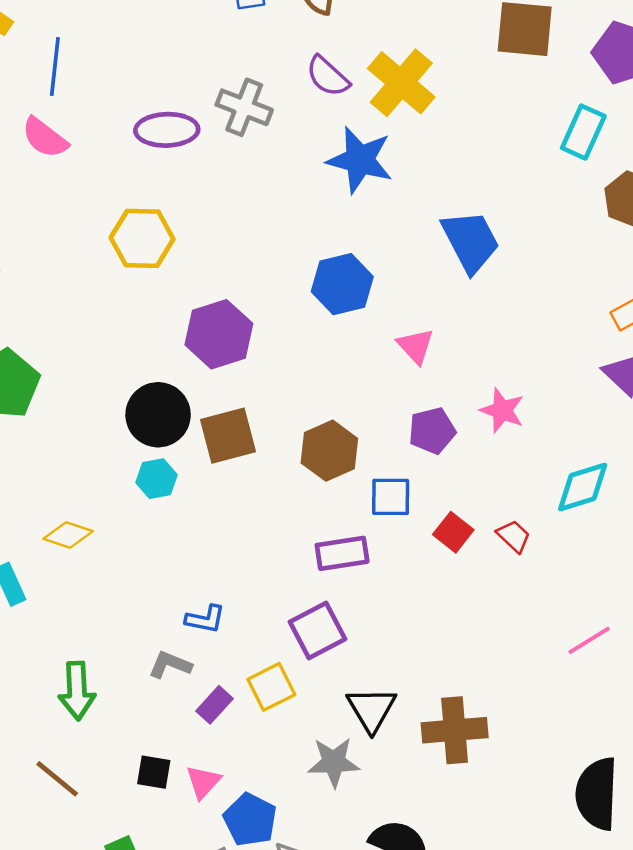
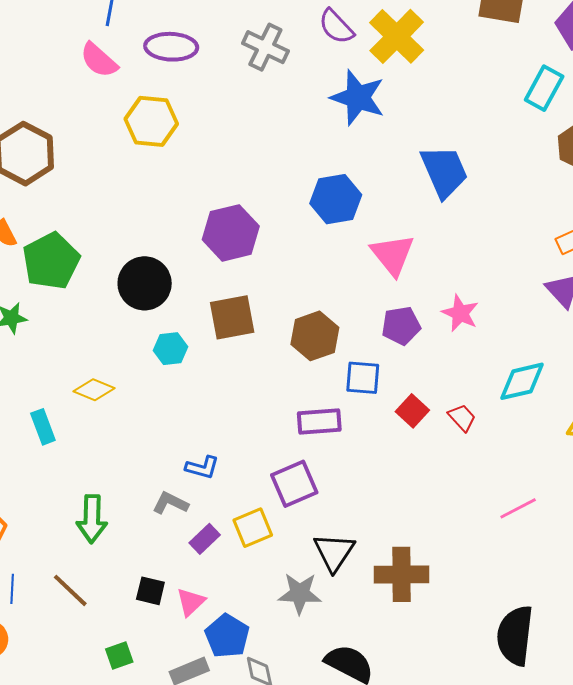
purple ellipse: (167, 130) -> (171, 47), moved
yellow hexagon: (142, 238) -> (151, 121), moved
pink triangle: (416, 346) -> (393, 255), size x1.4
black circle: (158, 415) -> (145, 283), moved

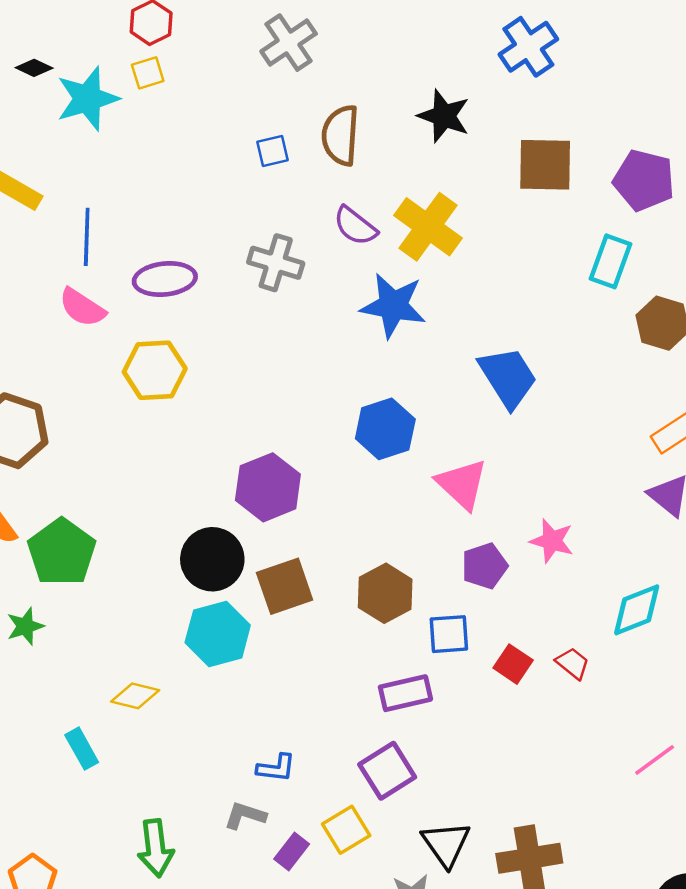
black circle: (145, 283) -> (212, 559), moved
cyan hexagon: (170, 349) -> (218, 634), size x1.6

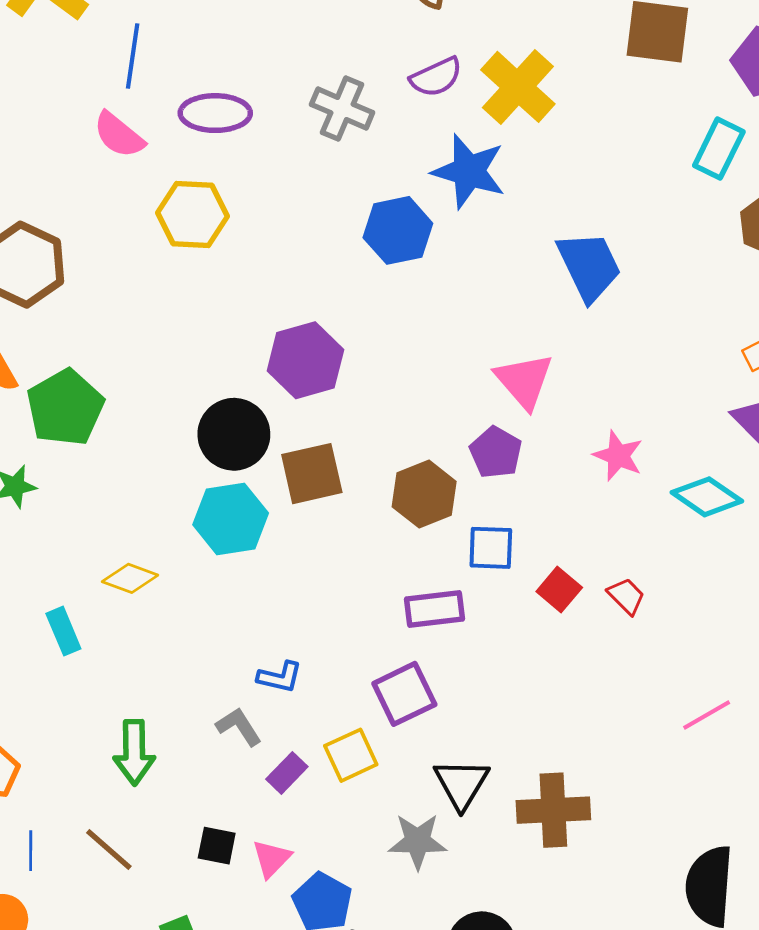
purple semicircle: (355, 226) -> (436, 77), turned -69
blue hexagon: (385, 429) -> (398, 230), moved
purple pentagon: (485, 566) -> (496, 452), moved, turned -30
cyan diamond: (637, 610) -> (707, 497), moved, turned 50
gray L-shape: (245, 816) -> (239, 727), turned 33

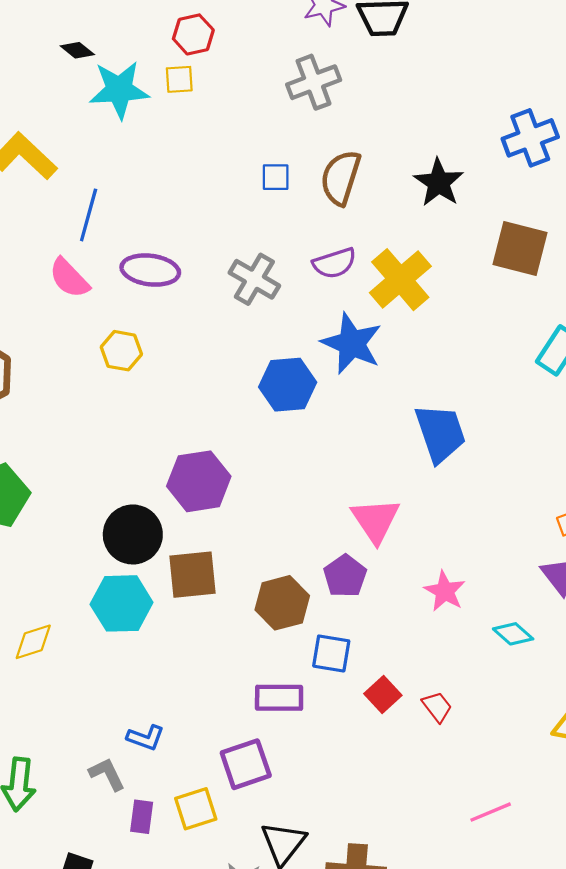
yellow hexagon: (193, 215) -> (121, 351), size x0.7
cyan diamond: (707, 497) -> (513, 634), size x0.7
yellow diamond: (130, 578) -> (33, 642), turned -45
purple rectangle: (287, 773) -> (142, 817), turned -44

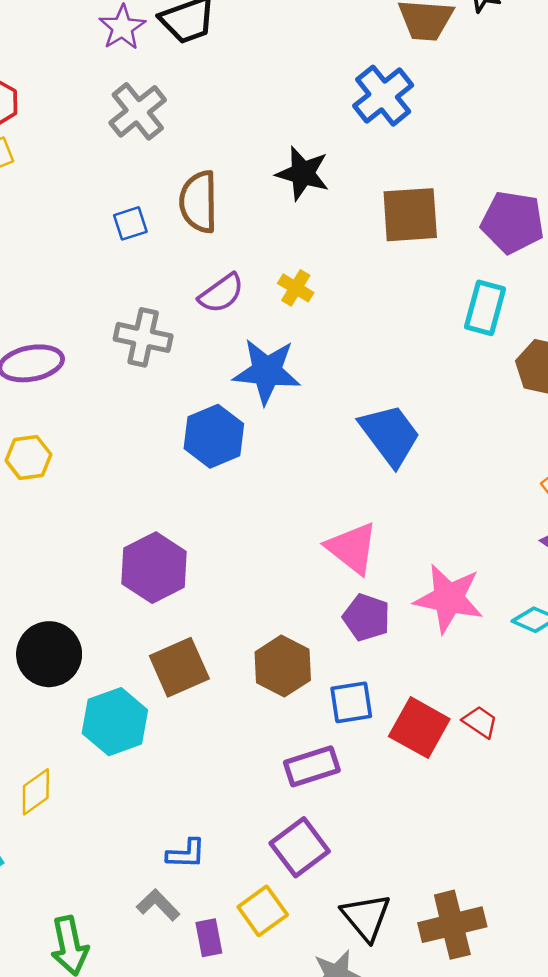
yellow cross: (400, 280) -> (296, 288), size x0.5
black circle: (133, 534) -> (49, 654), moved
purple pentagon: (345, 576) -> (366, 617), moved
pink star: (445, 591) -> (449, 598), size x1.5
red square: (383, 695) -> (419, 728), size x1.5

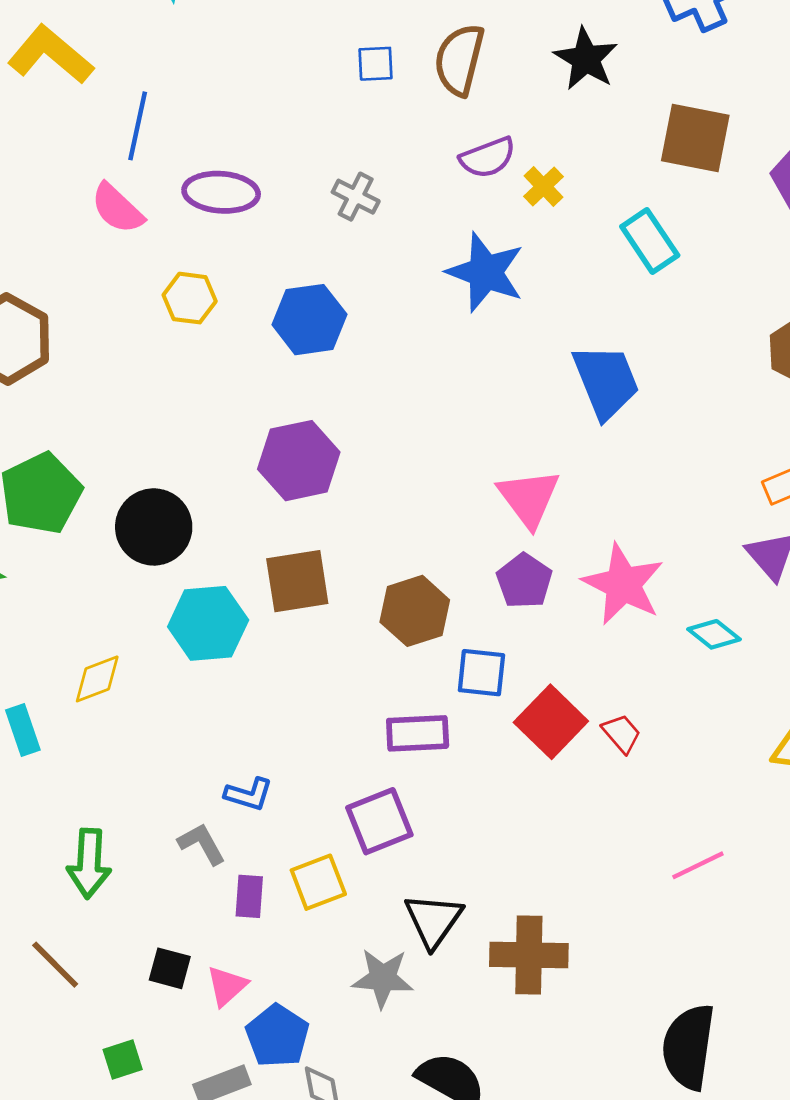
purple semicircle: (221, 293) -> (488, 158), moved
cyan rectangle: (485, 308) -> (650, 241), moved, turned -64
gray cross: (143, 337) -> (356, 197), size x0.7
blue hexagon: (214, 436) -> (309, 320), moved

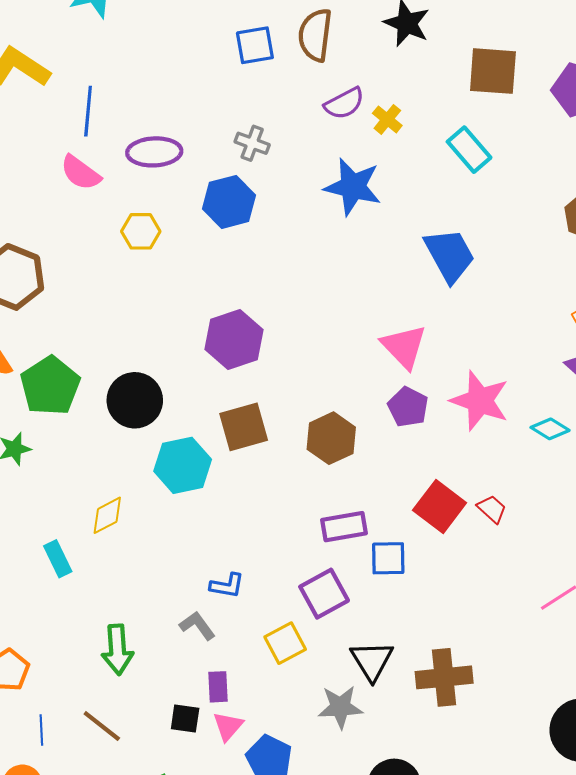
blue square: (376, 64) -> (255, 45), size x1.4
blue hexagon: (309, 320) -> (229, 202), moved
blue square: (481, 673) -> (388, 558), moved
purple rectangle: (249, 896) -> (218, 687), moved

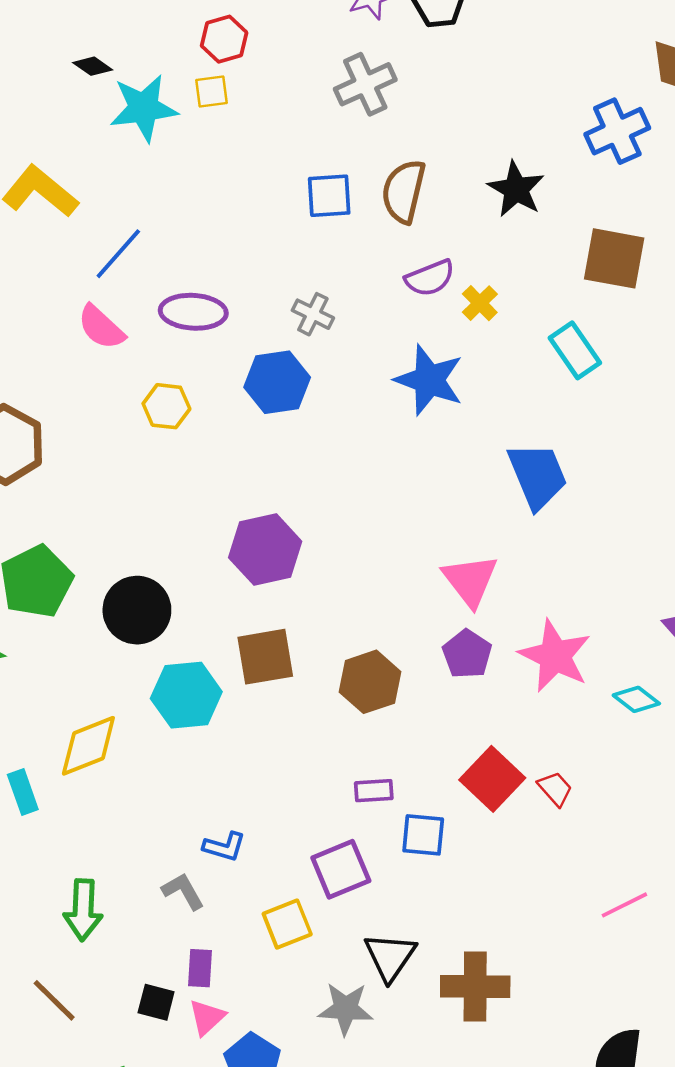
blue line: (88, 111) -> (118, 254), turned 30
yellow diamond: (107, 515) -> (88, 746), size x1.4
purple rectangle: (344, 527) -> (374, 791), size x0.7

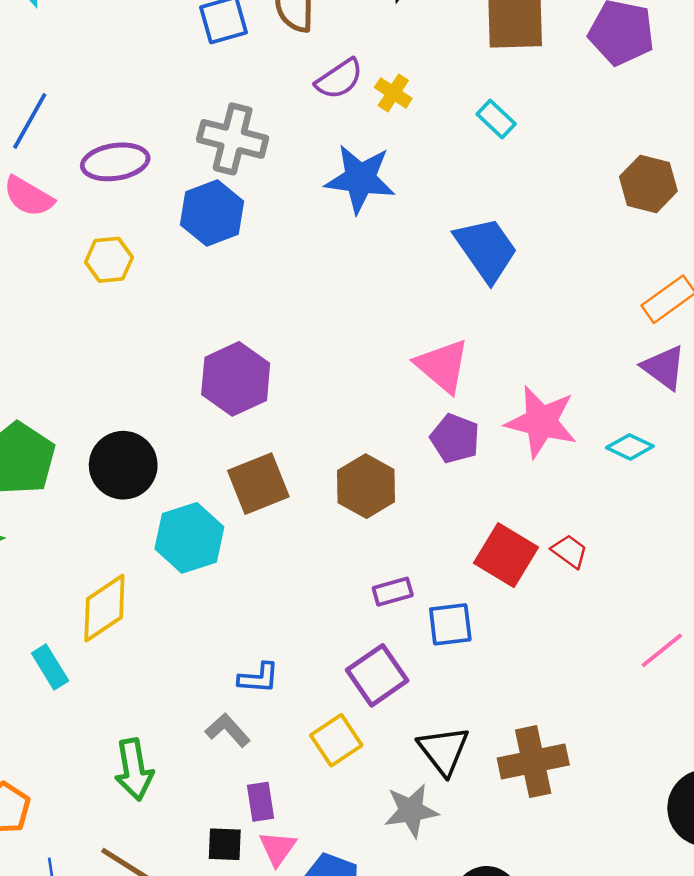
gray cross: (313, 314) -> (233, 139), size x1.6
cyan rectangle: (575, 350) -> (496, 119), size x0.7

